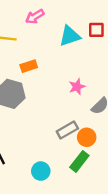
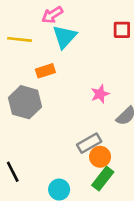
cyan triangle: (70, 36) -> (65, 37), moved, turned -30
orange circle: (87, 137) -> (100, 157), moved

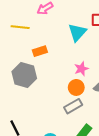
cyan triangle: (65, 37) -> (77, 32), moved
orange circle: (100, 157) -> (76, 87), moved

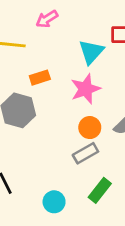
pink star: (81, 69) -> (85, 89), moved, size x1.5

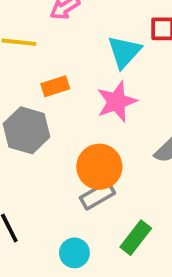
orange circle: (90, 128) -> (99, 167), moved, size x1.5
gray rectangle: (85, 153) -> (97, 195), moved

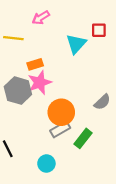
pink star: (117, 102) -> (40, 83), moved
green rectangle: (136, 238) -> (83, 138), moved

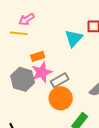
pink arrow: (41, 18) -> (27, 19), moved
gray rectangle: (60, 129) -> (60, 80), moved

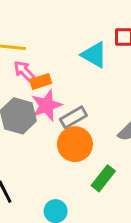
pink arrow: (27, 19) -> (24, 71), moved, turned 77
cyan triangle: (74, 38) -> (94, 55), turned -42

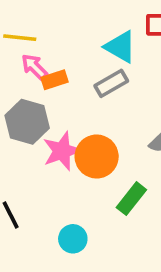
pink star: (47, 105) -> (62, 151), moved
gray rectangle: (73, 117) -> (111, 83), moved

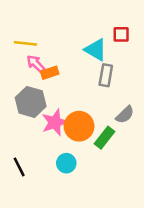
gray rectangle: (111, 83) -> (106, 75), moved, turned -50
green rectangle: (131, 199) -> (105, 138), moved
cyan circle: (73, 239) -> (66, 163), moved

